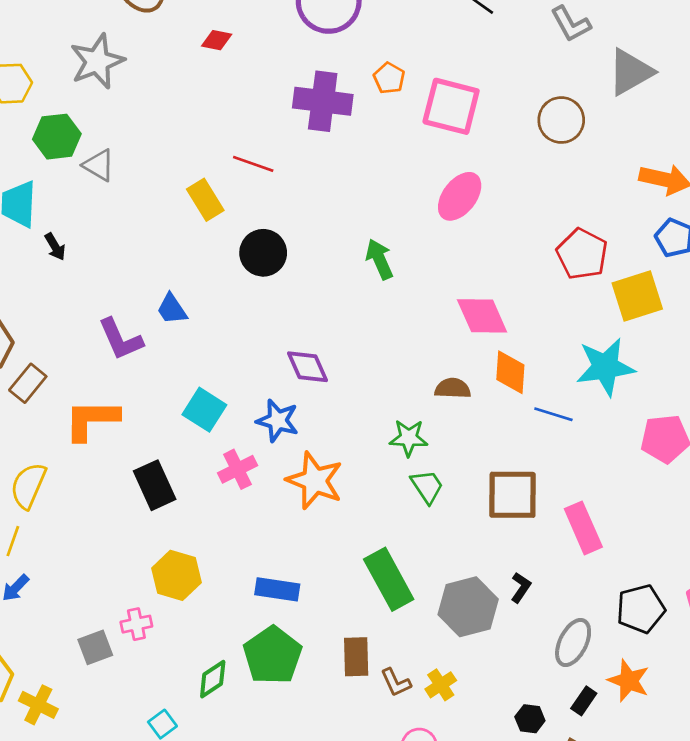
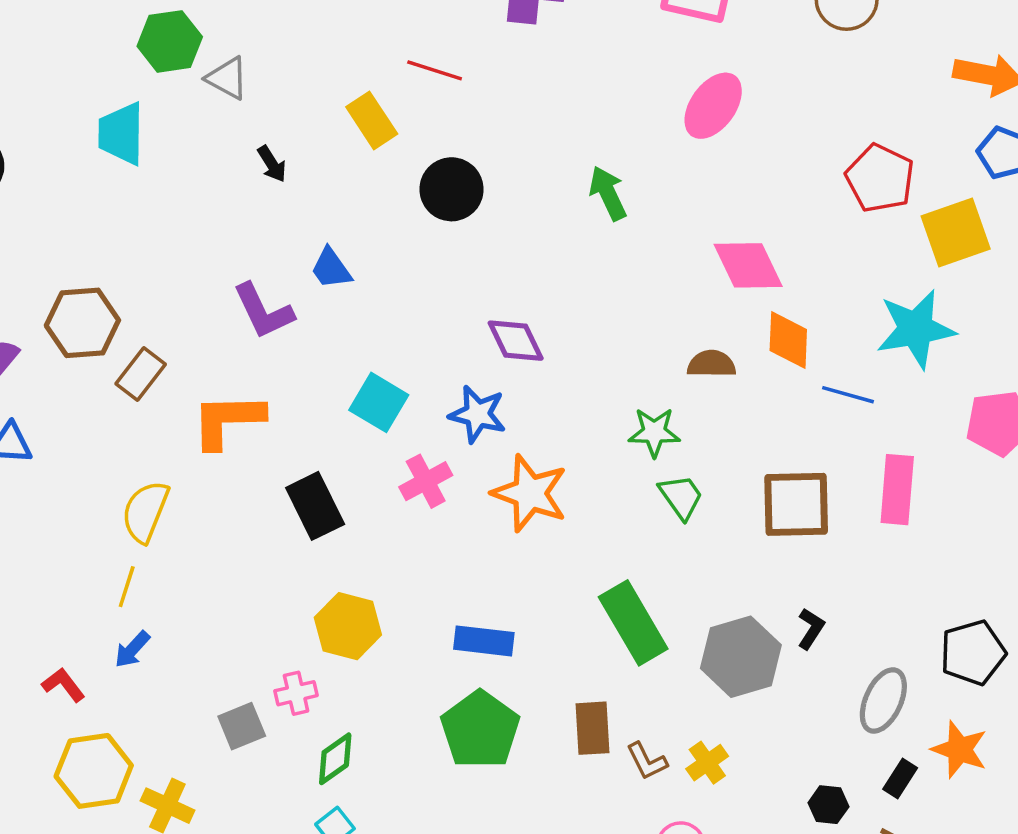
black arrow: (55, 247) -> (272, 164), moved
pink rectangle: (583, 528) -> (897, 490), moved, turned 30
green diamond: (213, 679) -> (335, 759), moved

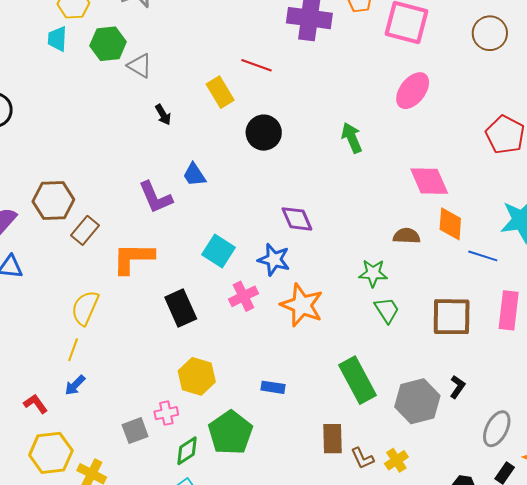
cyan trapezoid: (121, 134) -> (57, 39), moved, size x0.7
blue rectangle: (484, 641) -> (273, 387), size x0.7
green pentagon: (480, 730) -> (230, 433), moved

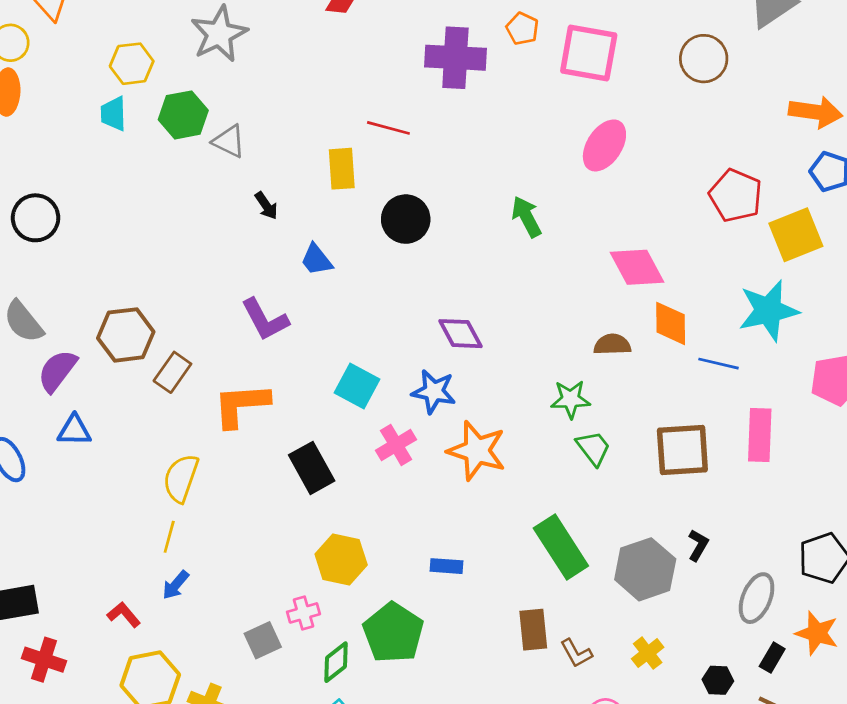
yellow rectangle: (220, 92) -> (342, 169), turned 32
blue trapezoid: (194, 175) -> (316, 260), moved
yellow cross: (396, 460) -> (648, 653), moved

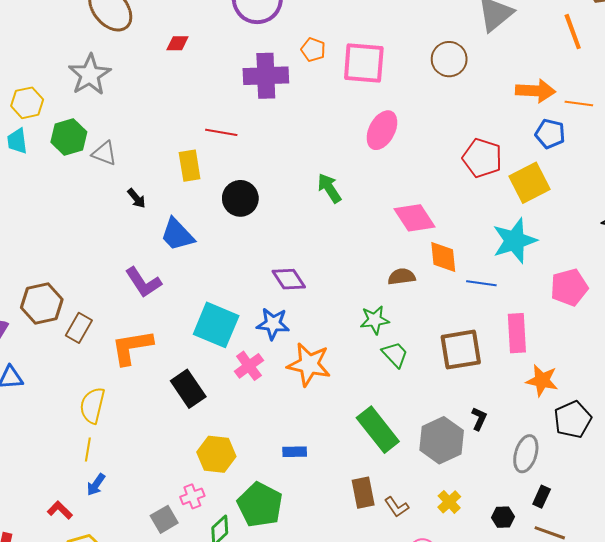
blue trapezoid: (316, 260) -> (177, 235), size x1.4
cyan square: (357, 386) -> (216, 325), size x1.4
orange star: (817, 633) -> (542, 381), moved

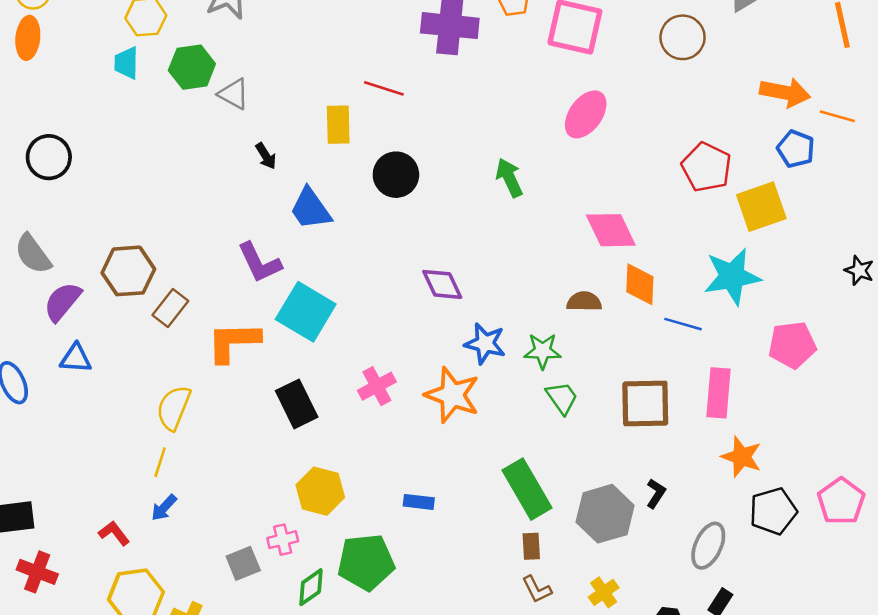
blue star: (273, 324) -> (485, 344), moved
cyan square: (216, 325) -> (306, 312), moved
brown rectangle: (363, 493) -> (531, 546), moved, size x0.7
green pentagon: (260, 505) -> (366, 562), turned 30

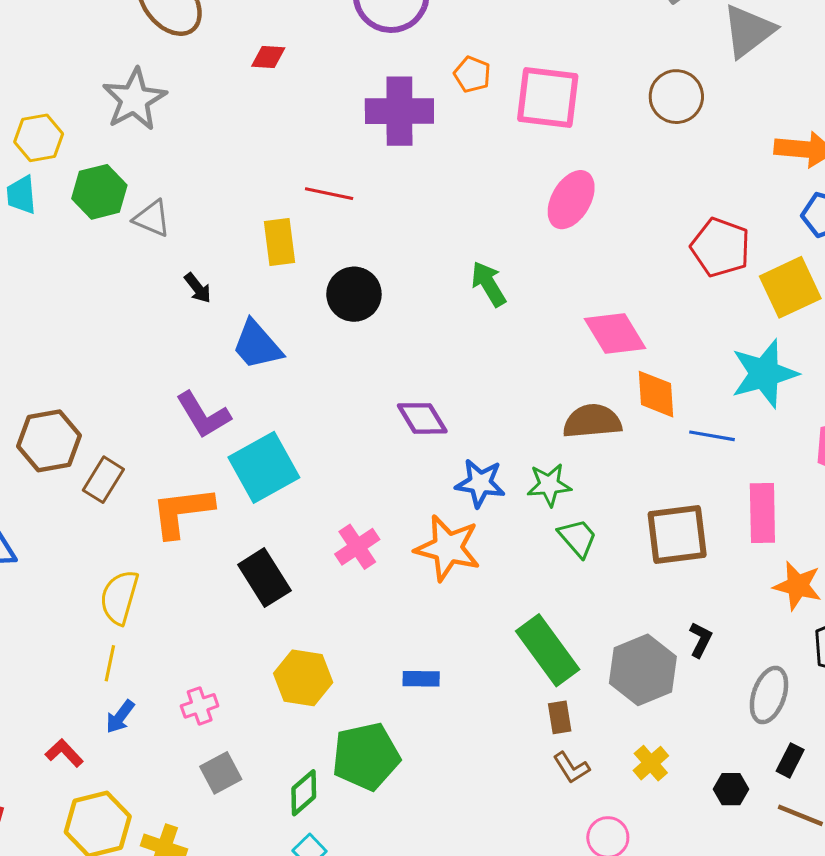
brown semicircle: (584, 302) -> (592, 421), size x1.4
cyan square: (306, 312) -> (264, 467), turned 36
pink cross: (283, 540) -> (200, 706), moved

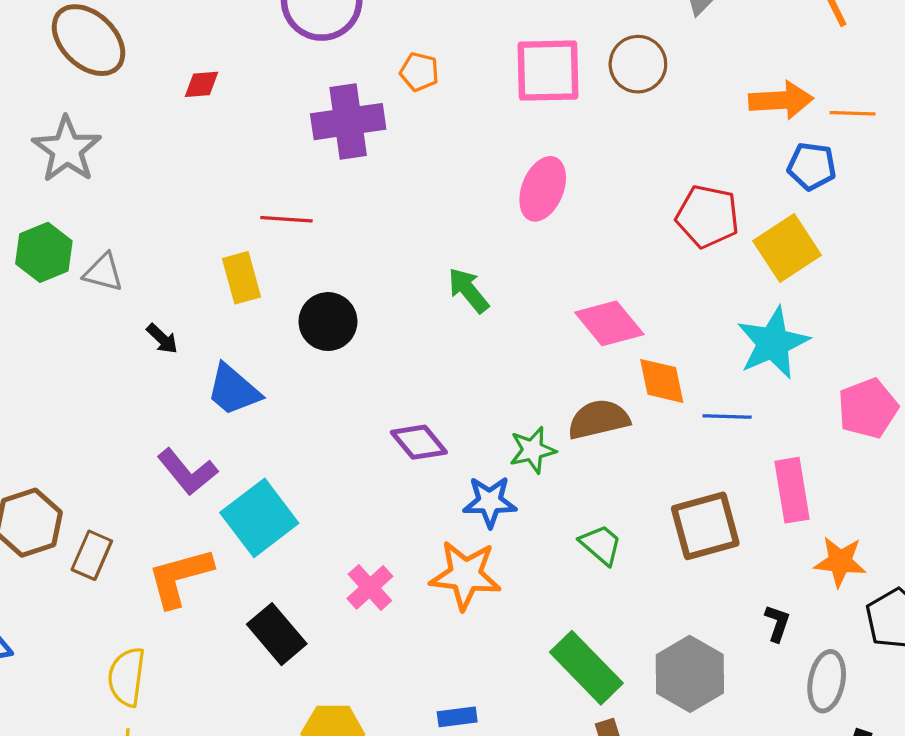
pink square: (548, 98) -> (548, 71), moved
green star: (549, 485) -> (533, 450), moved
black L-shape: (701, 640) -> (777, 623), moved

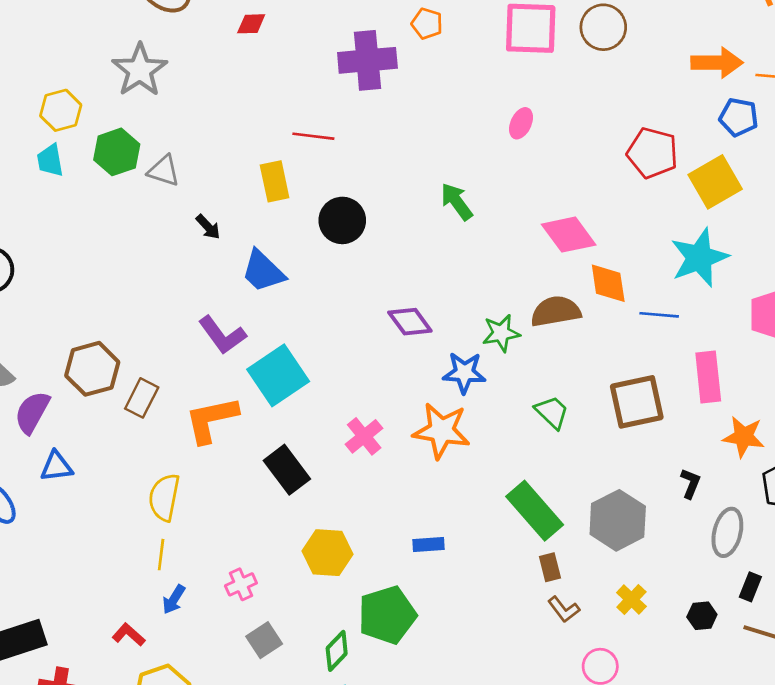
pink ellipse: (543, 189) -> (521, 123), size x0.6

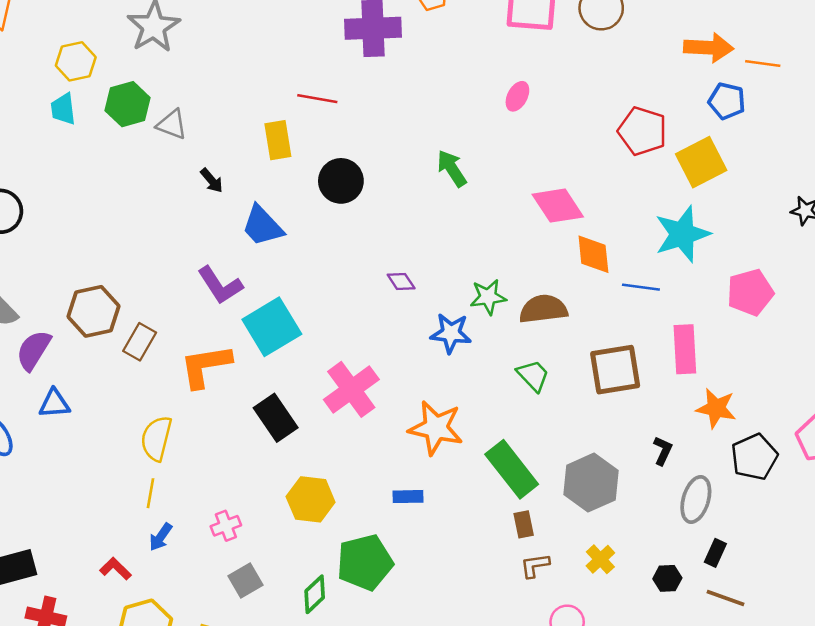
brown semicircle: (556, 311) -> (543, 309), moved
purple diamond: (410, 322) -> (401, 281), size x0.7
orange star: (441, 431) -> (436, 428), moved
pink cross: (364, 436) -> (351, 389), size x1.5
brown L-shape: (564, 609) -> (535, 566), turned 116

